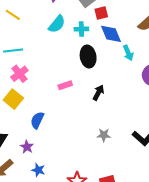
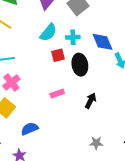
red square: (101, 13) -> (58, 55), moved
blue semicircle: (37, 120) -> (30, 129), turned 42

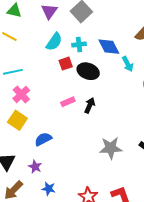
black ellipse: (80, 65) -> (88, 71), turned -55
black arrow: (91, 101) -> (90, 105), moved
gray star: (96, 143) -> (111, 148), size x1.6

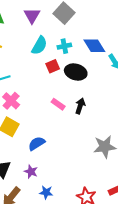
pink rectangle: (68, 102) -> (58, 104), turned 64

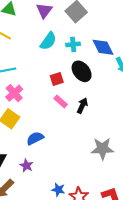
red square: (53, 66) -> (57, 79), moved
black ellipse: (76, 72) -> (82, 71), turned 30
blue star: (46, 192) -> (58, 190), moved

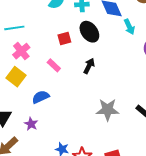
pink rectangle: (61, 102) -> (54, 65), moved

